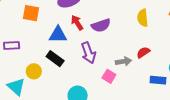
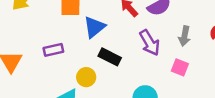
blue triangle: (58, 35) -> (94, 27), moved, turned -30
gray arrow: (124, 61) -> (185, 36), moved, turned 119

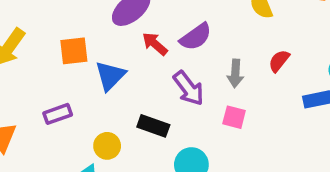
black rectangle: (110, 57) -> (153, 126), moved

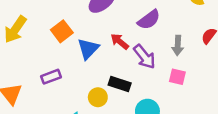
red arrow: (155, 44) -> (120, 42), moved
orange square: (74, 51) -> (62, 31), turned -30
yellow circle: (107, 146) -> (98, 97), moved

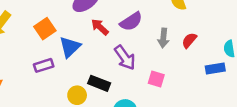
red arrow: (120, 42) -> (100, 27), moved
gray arrow: (178, 45) -> (163, 38), moved
purple rectangle: (51, 77) -> (44, 65), moved

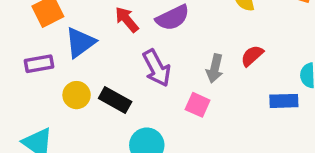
gray arrow: (163, 38) -> (215, 68), moved
yellow circle: (77, 95) -> (77, 95), moved

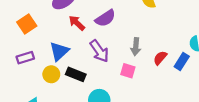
blue triangle: (80, 42) -> (59, 51), moved
red semicircle: (252, 56) -> (160, 58), moved
blue rectangle: (284, 101) -> (182, 62), turned -49

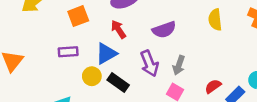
red arrow: (77, 23) -> (118, 29), moved
gray arrow: (136, 47) -> (179, 65), moved

